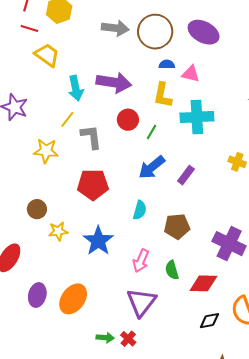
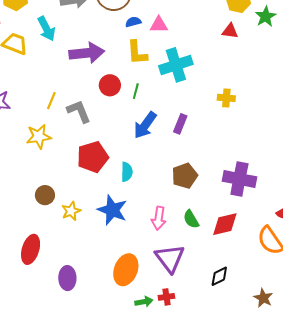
cyan arrow: (76, 88) -> (46, 29), moved
cyan semicircle: (140, 210) -> (127, 172), moved
orange ellipse: (73, 299) -> (126, 270), moved
black diamond: (209, 321) -> (219, 276), moved
red cross: (128, 339) -> (166, 297), turned -35

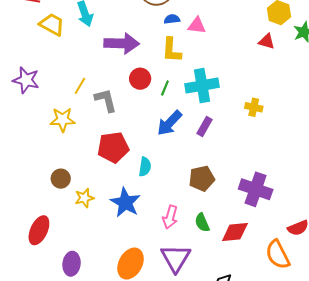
cyan cross: (176, 65) -> (202, 86), moved

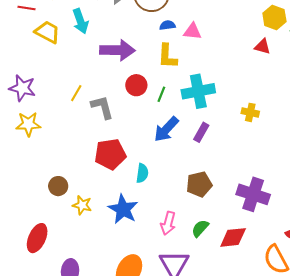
yellow star: (63, 120) -> (28, 124), moved
yellow star: (84, 198) -> (82, 205), turned 30
green semicircle: (202, 223) -> (200, 228), turned 66

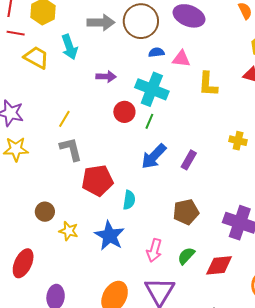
purple arrow: (117, 50) -> (106, 77), size x0.6
yellow L-shape: (167, 56) -> (208, 84), moved
cyan cross: (198, 91) -> (152, 89), moved, turned 32
gray L-shape: (102, 107) -> (71, 149), moved

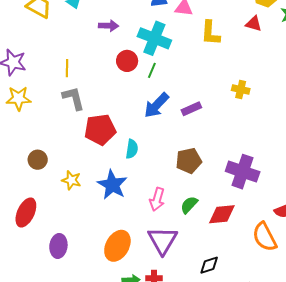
yellow line: (64, 119) -> (67, 68), turned -30
purple rectangle: (189, 160) -> (191, 109), turned 36
brown circle: (45, 212) -> (38, 160), moved

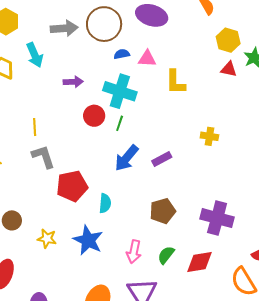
red triangle: (254, 24) -> (229, 69), moved

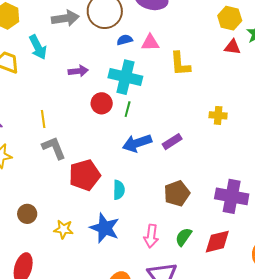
blue arrow: (127, 158) -> (137, 143), turned 36

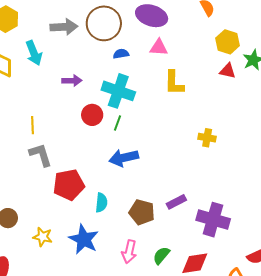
pink triangle: (150, 43) -> (159, 47), moved
purple rectangle: (172, 142) -> (176, 202), moved
brown pentagon: (177, 193) -> (142, 212), moved, turned 30

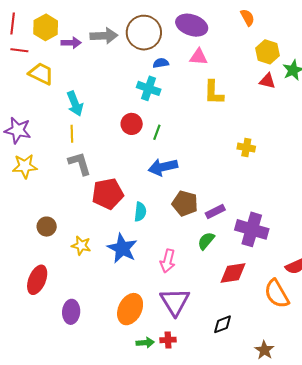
cyan arrow: (34, 53) -> (75, 104), moved
purple arrow: (72, 81) -> (71, 43), moved
cyan cross: (118, 91) -> (149, 88), moved, size x0.7
brown pentagon: (142, 212) -> (185, 203), moved
green semicircle: (161, 255) -> (206, 241), moved

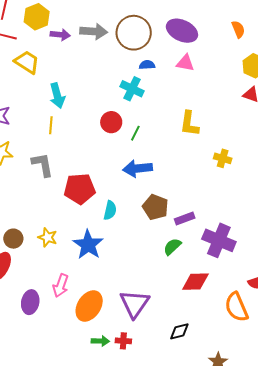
yellow L-shape: (214, 92) -> (189, 124), moved
gray L-shape: (80, 163) -> (43, 165), moved
brown circle: (47, 227) -> (13, 239), moved
pink arrow: (168, 261) -> (61, 286), moved

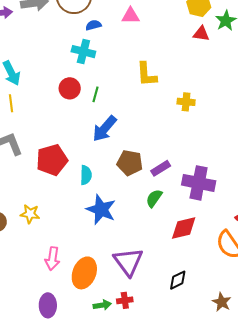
blue arrow: (138, 168) -> (105, 129), turned -32
blue star: (88, 245) -> (101, 210), moved
purple ellipse: (30, 302) -> (48, 305), moved

